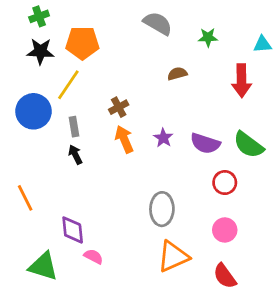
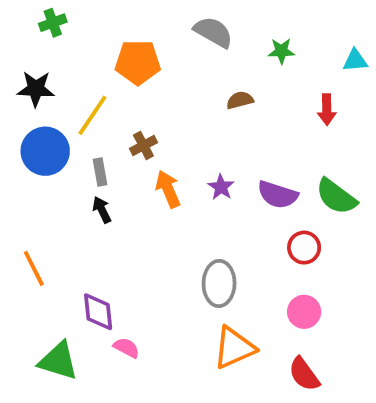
orange pentagon: (82, 43) -> (138, 62), moved
black star: (40, 51) -> (36, 89), moved
red arrow: (241, 81) -> (327, 110), size x0.7
brown cross: (119, 107) -> (143, 146), moved

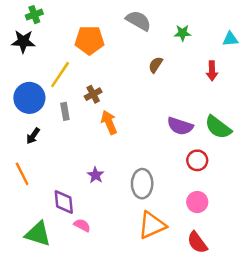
black star: (36, 89) -> (23, 42), moved
brown semicircle: (240, 100) -> (156, 65), turned -42
purple star: (221, 187) -> (96, 175), moved
black arrow: (102, 210) -> (33, 136), moved, turned -119

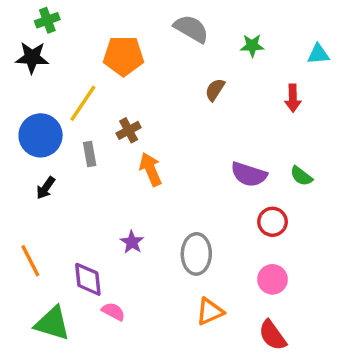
green semicircle: (218, 127) -> (301, 176), size x0.6
orange line: (22, 174) -> (30, 261), moved
orange triangle: (152, 225) -> (210, 312), size x0.7

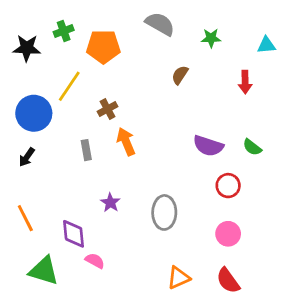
green cross: (47, 20) -> (64, 31), moved
gray rectangle: (90, 154) -> (86, 150), moved
black arrow: (46, 188) -> (27, 157), moved
orange triangle: (210, 312) -> (178, 278), moved

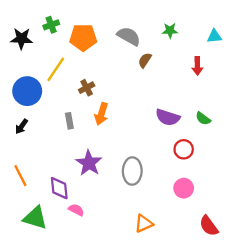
gray semicircle: (160, 24) -> (129, 36), moved
orange arrow: (126, 142) -> (101, 114), turned -140
purple star: (110, 203) -> (89, 163), size x1.6
red semicircle: (228, 281) -> (209, 226), moved

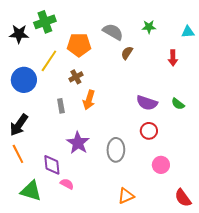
green cross: (51, 25) -> (45, 22), size x1.5
orange pentagon: (83, 37) -> (79, 45), moved
black arrow: (21, 126) -> (19, 125), moved, size x1.6
red circle: (184, 149) -> (149, 131), moved

